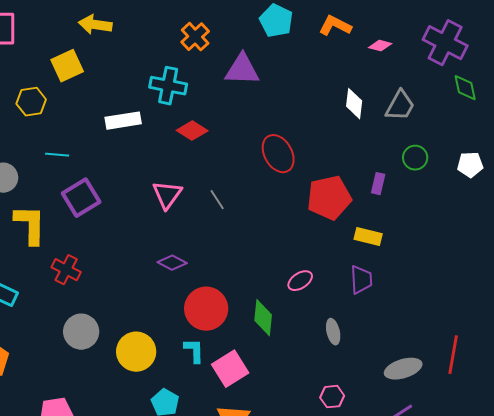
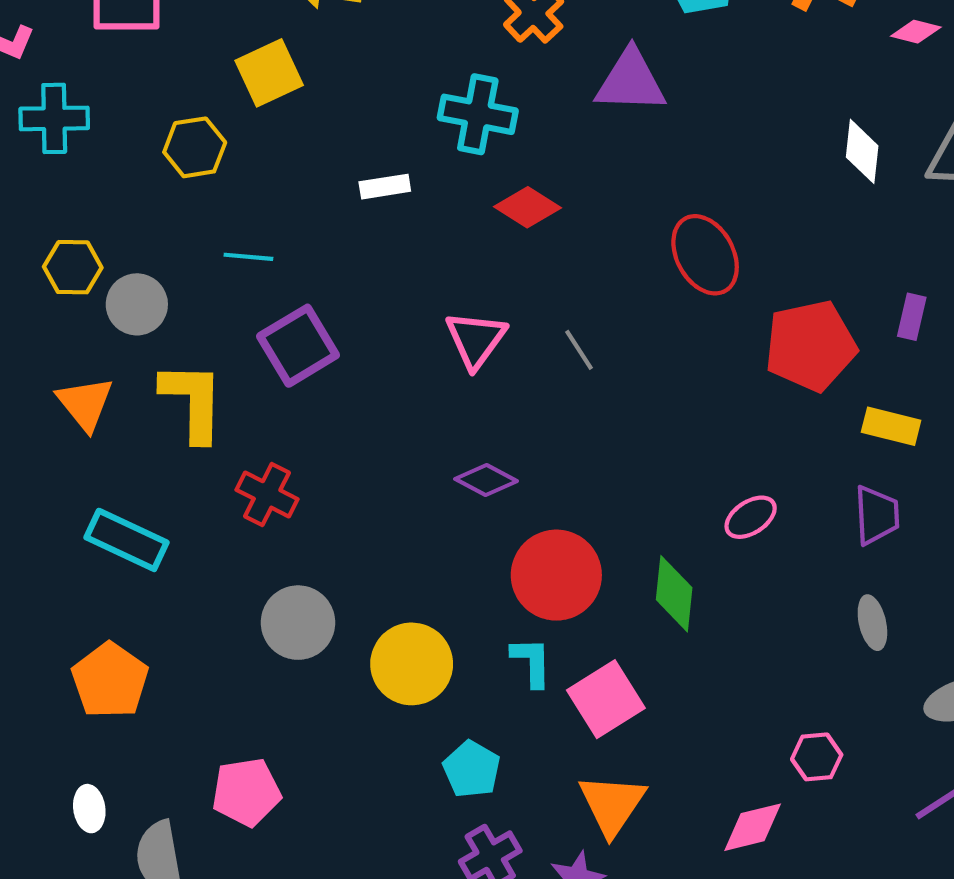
white rectangle: (123, 121) -> (385, 187), size x0.7
gray ellipse: (333, 332) -> (872, 623), moved

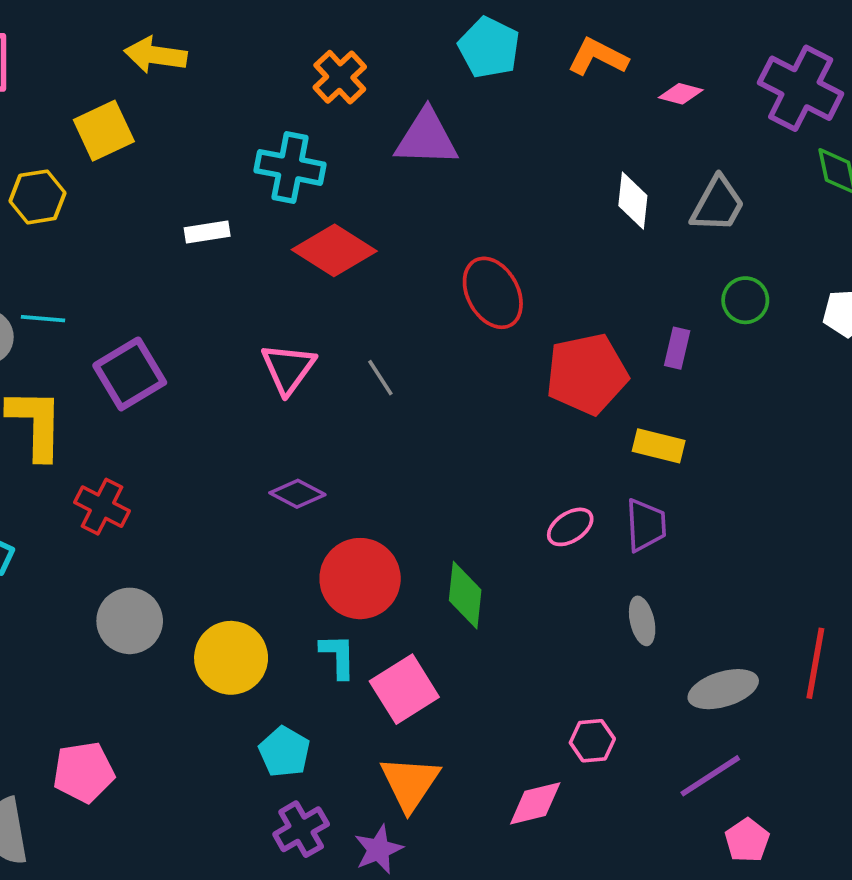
red diamond: (527, 207) -> (334, 250), size x1.4
cyan line: (248, 257) -> (43, 319), moved
pink ellipse: (751, 517) -> (570, 527), moved

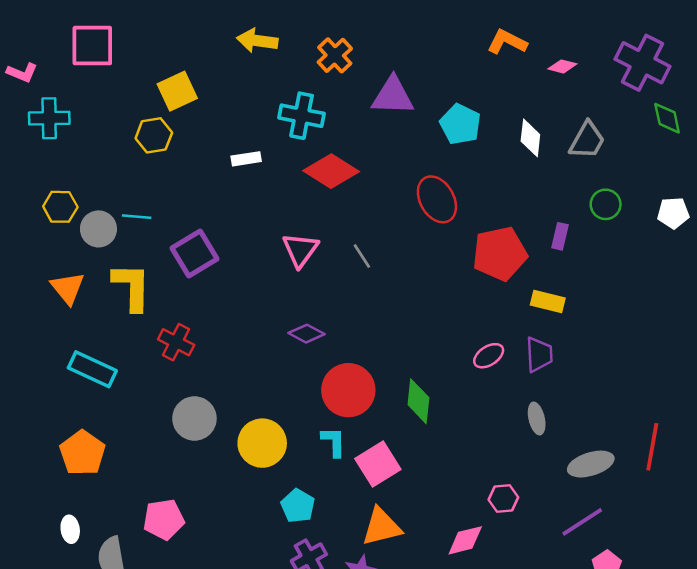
cyan pentagon: (489, 48) -> (460, 124), moved
yellow arrow: (155, 55) -> (257, 41), moved
yellow hexagon: (37, 197) -> (154, 135), moved
orange triangle: (410, 783) -> (382, 527), turned 42

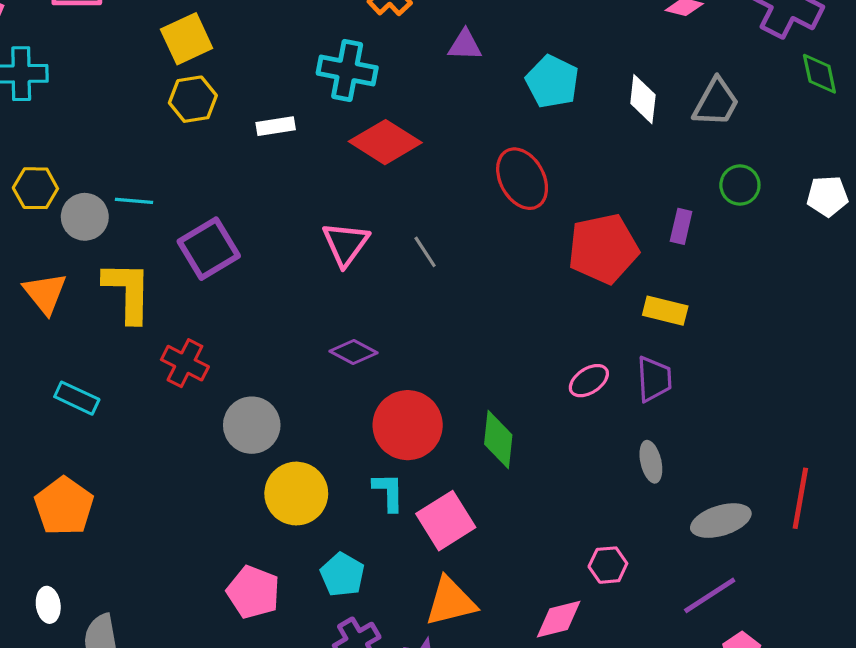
purple triangle: (393, 96) -> (465, 45), size x0.6
yellow hexagon: (154, 135) -> (193, 99), moved
cyan rectangle: (92, 369) -> (77, 398), size x0.7
gray circle: (194, 418) -> (252, 425), moved
pink pentagon: (164, 519) -> (253, 592), moved, turned 30

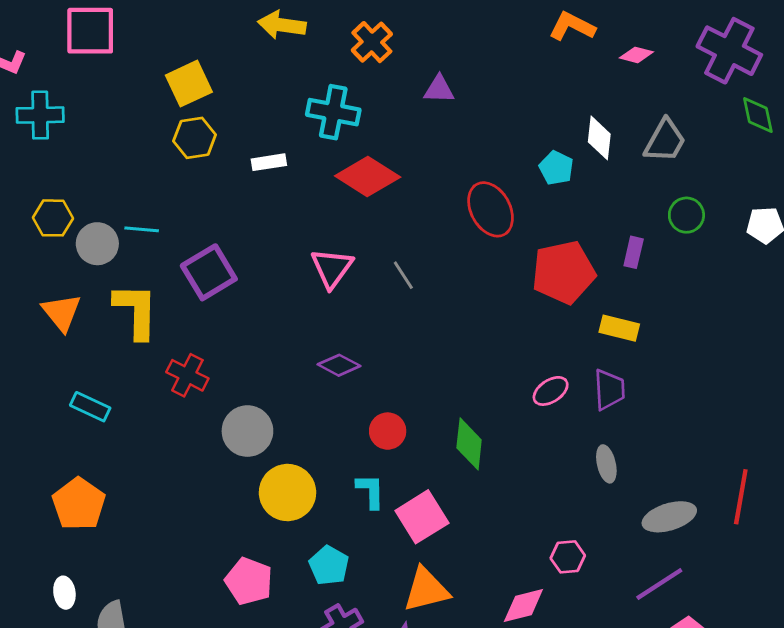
cyan pentagon: (552, 82) -> (556, 168), moved, size x0.7
red circle: (408, 425) -> (388, 431), size x0.6

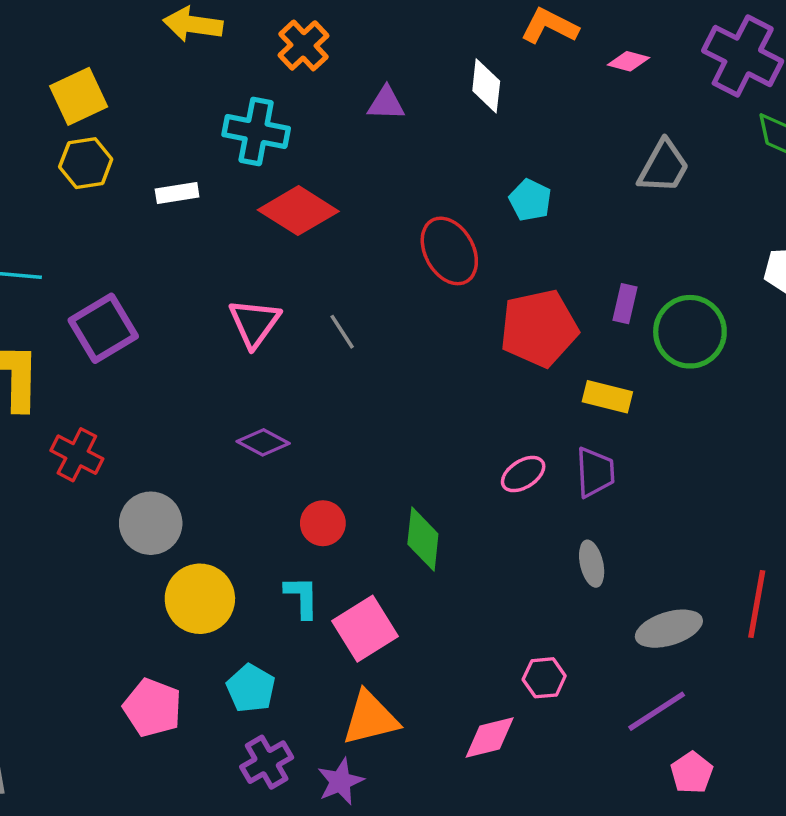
white diamond: (599, 138) -> (486, 86), moved
green circle: (686, 215) -> (690, 332), moved, size x1.6

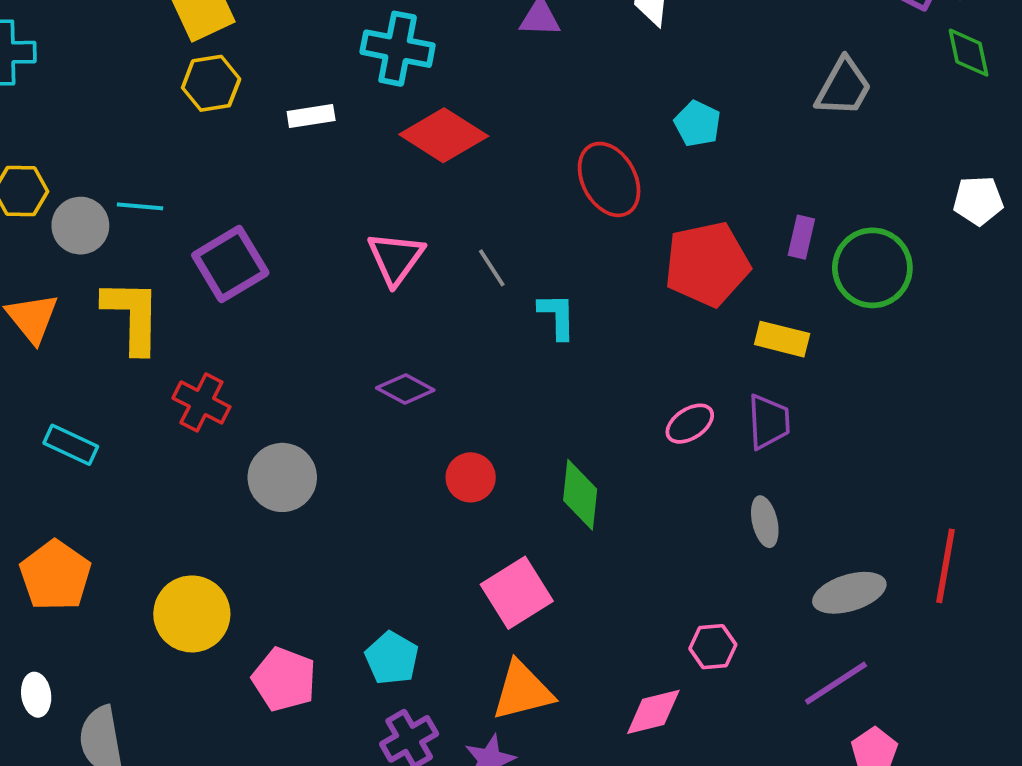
cyan L-shape: (302, 597) -> (557, 316), moved
yellow circle: (200, 599) -> (192, 614), moved

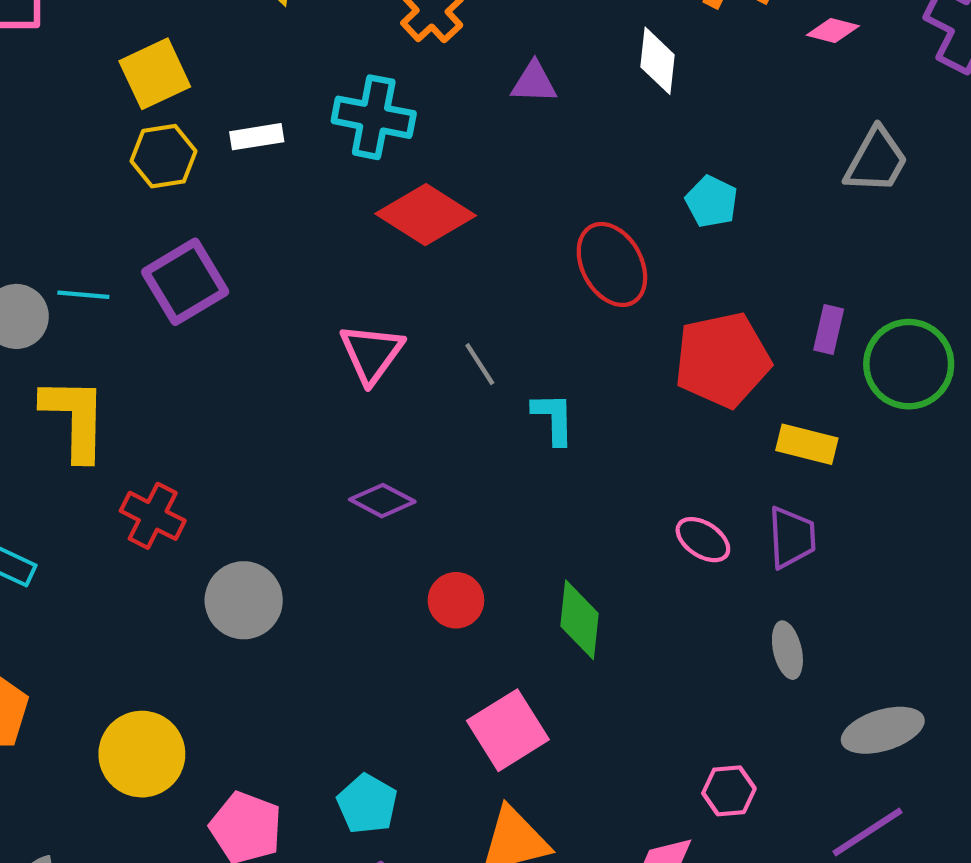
white rectangle: (311, 116) -> (257, 137), moved
purple square: (230, 264) -> (185, 282), moved
pink ellipse: (690, 424) -> (703, 540), turned 66

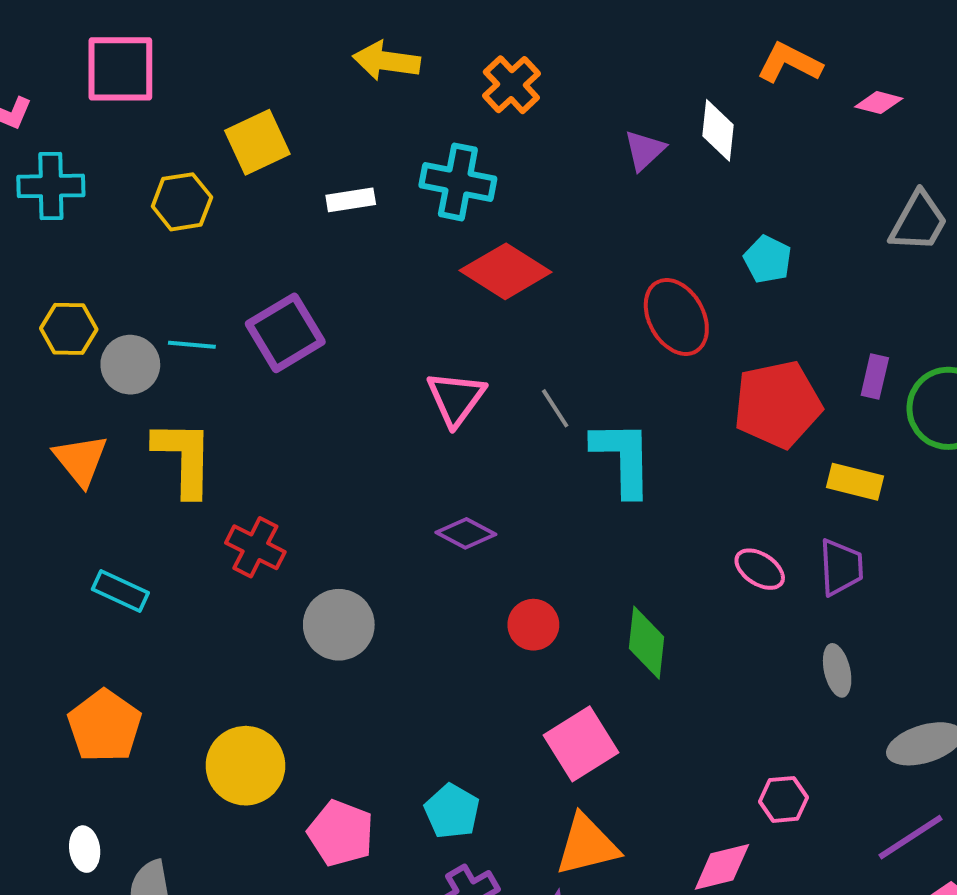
purple triangle: (534, 83) -> (645, 150), moved, turned -45
yellow hexagon: (164, 156) -> (182, 202), moved
cyan L-shape: (553, 418) -> (623, 458), size x1.6

